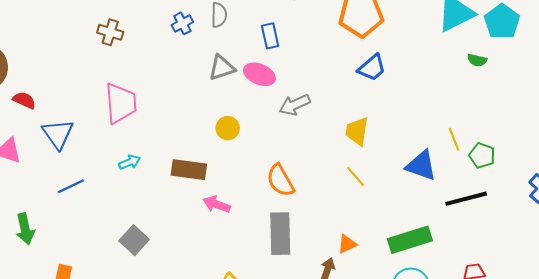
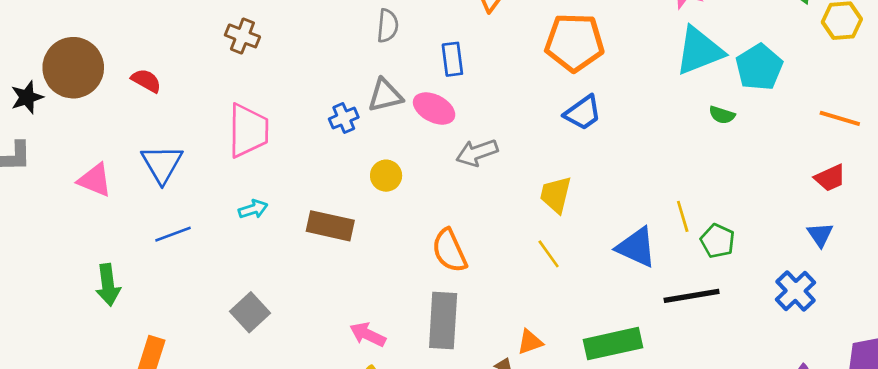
blue cross: (182, 23) -> (344, 118), moved
red semicircle: (24, 100) -> (146, 81), moved
pink arrow: (217, 204) -> (368, 334), moved

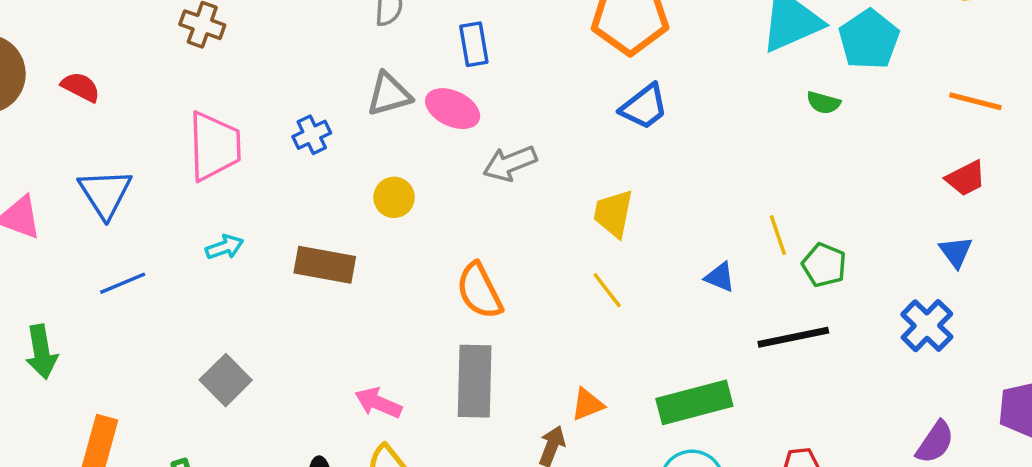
blue cross: (344, 118) -> (312, 135), moved
blue triangle: (636, 247) -> (720, 277), size x0.6

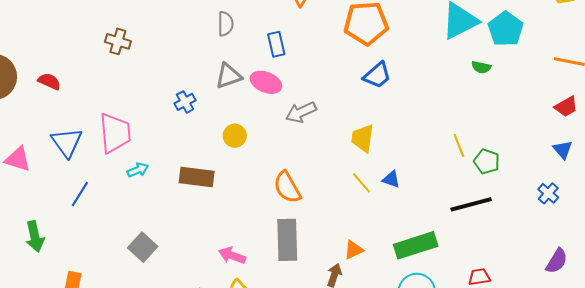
pink trapezoid: (214, 146) -> (115, 133), moved
blue triangle: (720, 277) -> (391, 179), moved
blue line: (123, 283) -> (80, 194), turned -32
blue cross: (927, 326) -> (548, 193), size x0.7

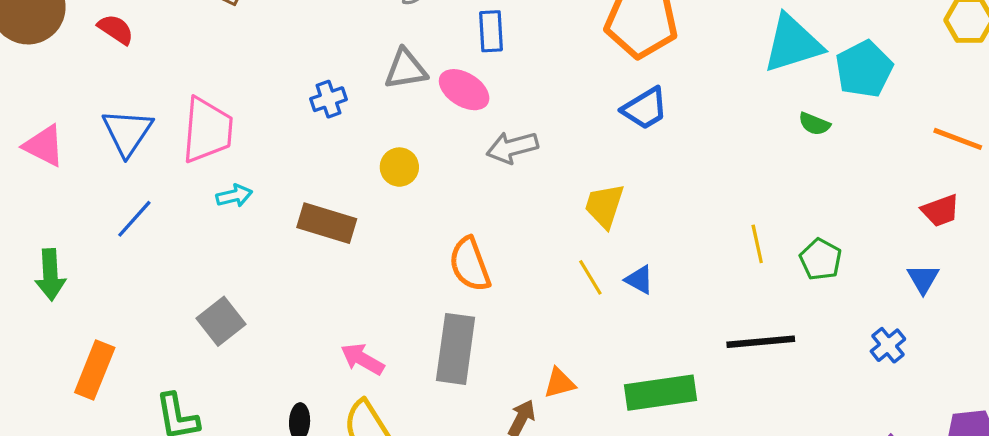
green pentagon: (487, 161) -> (821, 259), moved

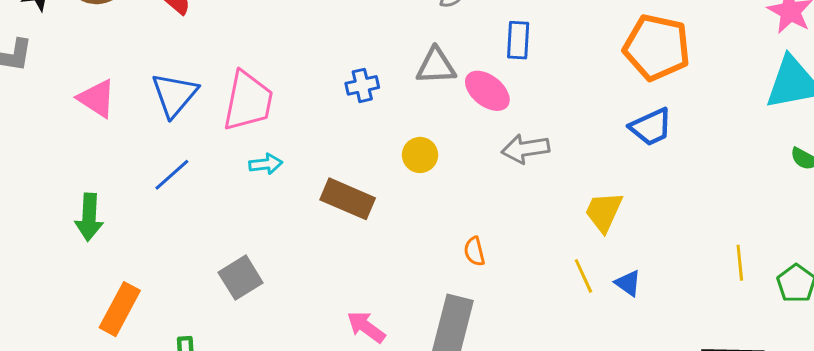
orange semicircle: (470, 264) -> (474, 251), size x0.6

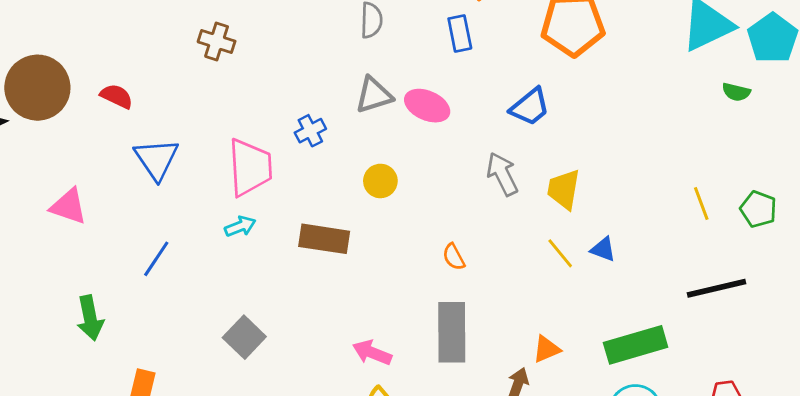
blue rectangle: (518, 40) -> (460, 33), moved
blue triangle: (175, 95) -> (156, 159), moved
pink trapezoid: (248, 101) -> (250, 167), moved
blue trapezoid: (651, 127) -> (530, 107), moved
gray arrow: (525, 149) -> (502, 174), moved, turned 87

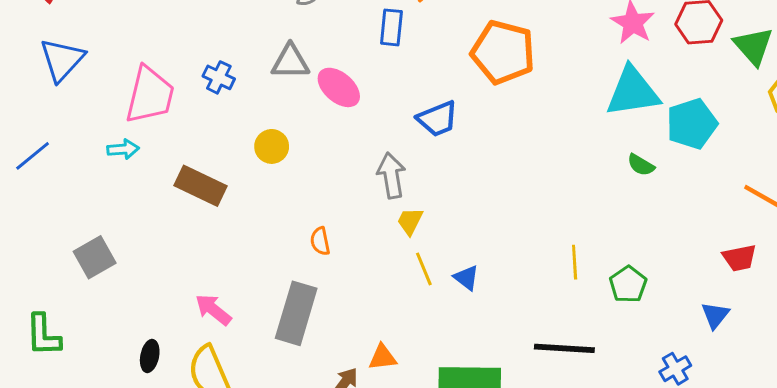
blue cross: (310, 131) -> (219, 77), turned 36
yellow trapezoid: (564, 189) -> (410, 221), moved, size x0.7

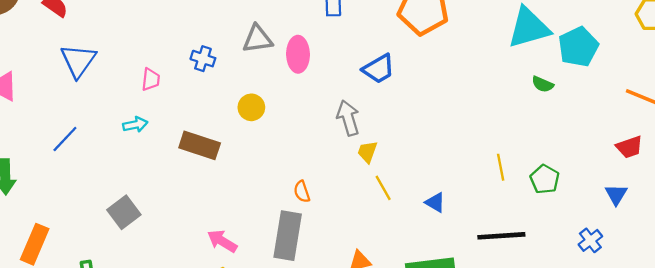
pink ellipse: (339, 87) -> (298, 54), turned 56
pink trapezoid: (150, 95) -> (151, 79), size x0.5
orange semicircle: (320, 241) -> (302, 192), moved
blue triangle: (466, 278) -> (435, 202), moved

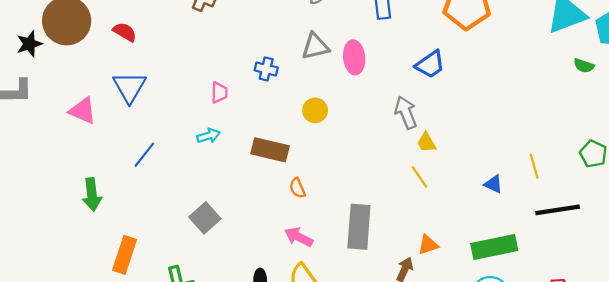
blue triangle: (78, 61) -> (129, 87), moved
yellow trapezoid: (367, 152) -> (426, 142), turned -45
yellow line: (501, 167) -> (534, 166), moved
yellow line: (383, 188) -> (420, 177), moved
orange semicircle: (302, 192) -> (297, 188), moved

